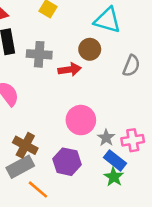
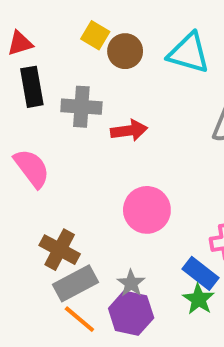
brown circle: (90, 49) -> (125, 51), moved
gray star: (106, 138) -> (131, 283), moved
purple hexagon: (67, 162) -> (131, 313), moved
gray rectangle: (20, 167) -> (75, 283), moved

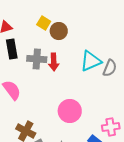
cyan triangle: (189, 53) -> (91, 61), moved, turned -40
red arrow: (129, 131) -> (54, 62), moved, turned 96

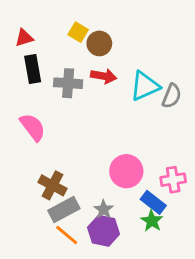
red arrow: (54, 62) -> (104, 76), moved, turned -78
pink circle: (70, 111) -> (126, 171), moved

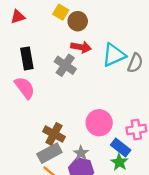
black rectangle: (33, 69) -> (27, 58), moved
gray cross: (68, 83) -> (65, 65), moved, turned 30
brown cross: (53, 185) -> (54, 134), moved

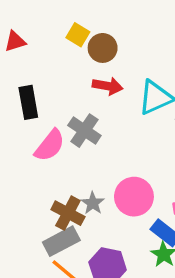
gray cross: (65, 65) -> (84, 131), moved
pink semicircle: (25, 88) -> (50, 145), moved, turned 75
gray star: (81, 153) -> (93, 203), moved

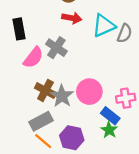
gray star: (93, 203) -> (62, 96), size x1.5
brown cross: (68, 213) -> (45, 90), moved

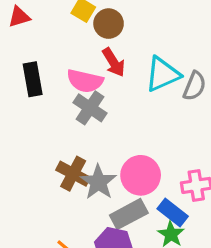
red arrow: (72, 18) -> (114, 62), turned 48
pink semicircle: (33, 58) -> (85, 81), moved, turned 65
gray rectangle: (41, 121) -> (129, 214), moved

